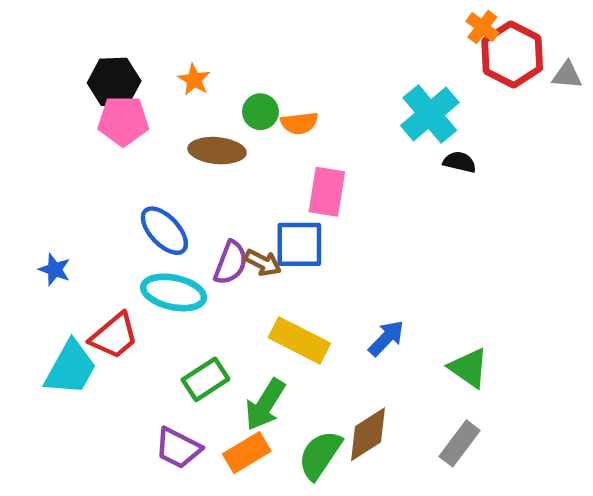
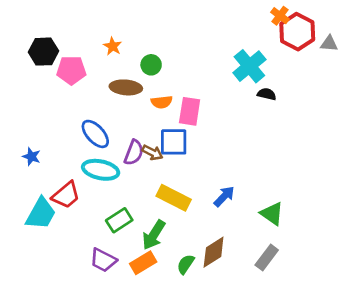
black hexagon: (114, 82) -> (43, 52), moved
orange semicircle: (299, 123) -> (162, 102), moved
green semicircle: (320, 455) -> (186, 264), size x0.7

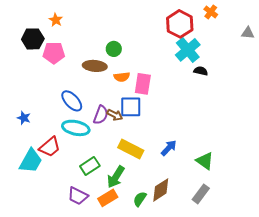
red hexagon: (297, 32) -> (180, 24), moved
orange star: (113, 46) -> (56, 20), moved

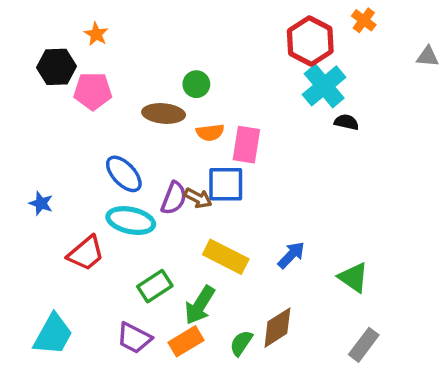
cyan trapezoid: (31, 161) -> (53, 334), moved
gray rectangle: (201, 194) -> (364, 345), moved

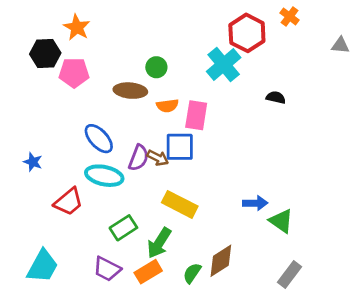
orange star: (96, 34) -> (77, 27), size x1.4
cyan cross: (324, 86) -> (224, 64), moved
blue arrow: (291, 255) -> (255, 203), moved, turned 45

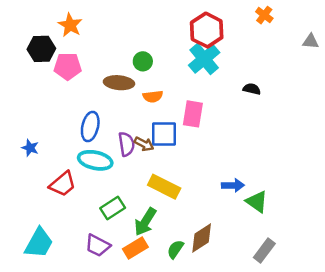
red hexagon: (247, 33) -> (207, 30), moved
pink rectangle: (196, 115) -> (193, 114), moved
blue ellipse: (99, 139) -> (90, 127), turned 56
purple semicircle: (139, 158) -> (127, 144), turned -30

